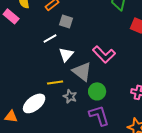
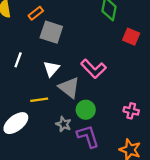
gray square: (66, 21) -> (51, 32), size x1.5
white line: (50, 38) -> (18, 60), moved, turned -40
gray star: (70, 96) -> (64, 124), moved

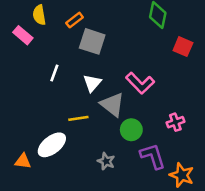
pink cross: (131, 111) -> (175, 122), moved, turned -32
gray star: (64, 124) -> (106, 161), moved
purple L-shape: (88, 136) -> (153, 156), moved

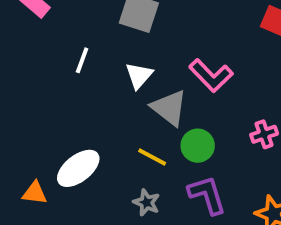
yellow line: (78, 118) -> (152, 157), moved, turned 36
purple L-shape: (153, 156) -> (207, 195), moved
gray star: (106, 161) -> (146, 203), moved

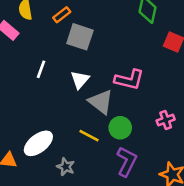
pink L-shape: (211, 75) -> (129, 80), turned -32
purple L-shape: (207, 195) -> (127, 162), turned 44
gray star: (146, 203) -> (66, 167), moved

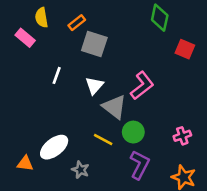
pink L-shape: (129, 80) -> (142, 86), turned -52
pink cross: (166, 120) -> (182, 136), moved

